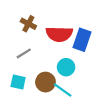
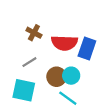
cyan square: (18, 82) -> (24, 90), size x1.5
brown circle: (45, 82) -> (57, 77), moved

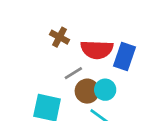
gray line: (29, 62) -> (73, 73), moved

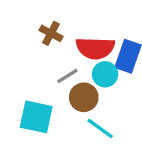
cyan circle: (105, 90) -> (105, 74), moved

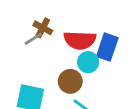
gray line: (67, 76) -> (33, 39), moved

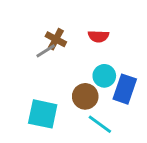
red semicircle: (80, 40) -> (98, 36), moved, size x0.6
blue rectangle: (107, 47) -> (125, 89), moved

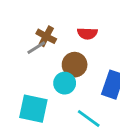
cyan circle: (104, 76) -> (65, 83), moved
brown circle: (85, 96) -> (75, 65), moved

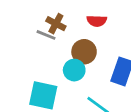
gray line: (36, 48) -> (46, 35), turned 54

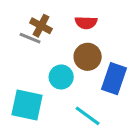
brown circle: (84, 52) -> (88, 57), moved

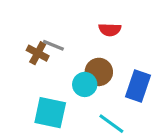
brown cross: (41, 26) -> (38, 53), moved
brown circle: (88, 57) -> (99, 72), moved

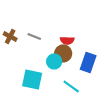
red semicircle: (110, 30) -> (67, 40), moved
brown cross: (38, 53) -> (10, 36), moved

